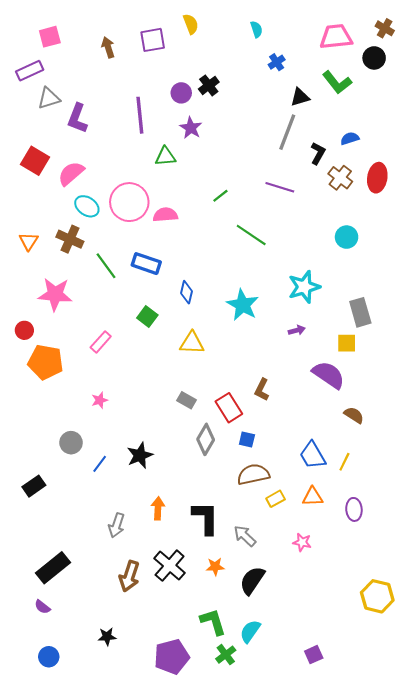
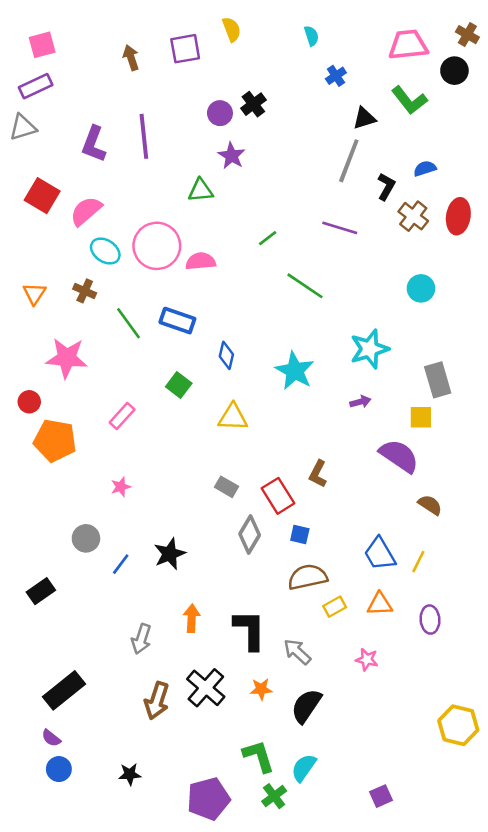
pink square: (50, 37) -> (42, 45), moved
gray triangle: (49, 98) -> (23, 127), moved
purple line: (140, 115) -> (144, 136), moved
brown cross: (70, 239) -> (85, 291), size x0.7
blue circle: (49, 657) -> (59, 769), moved

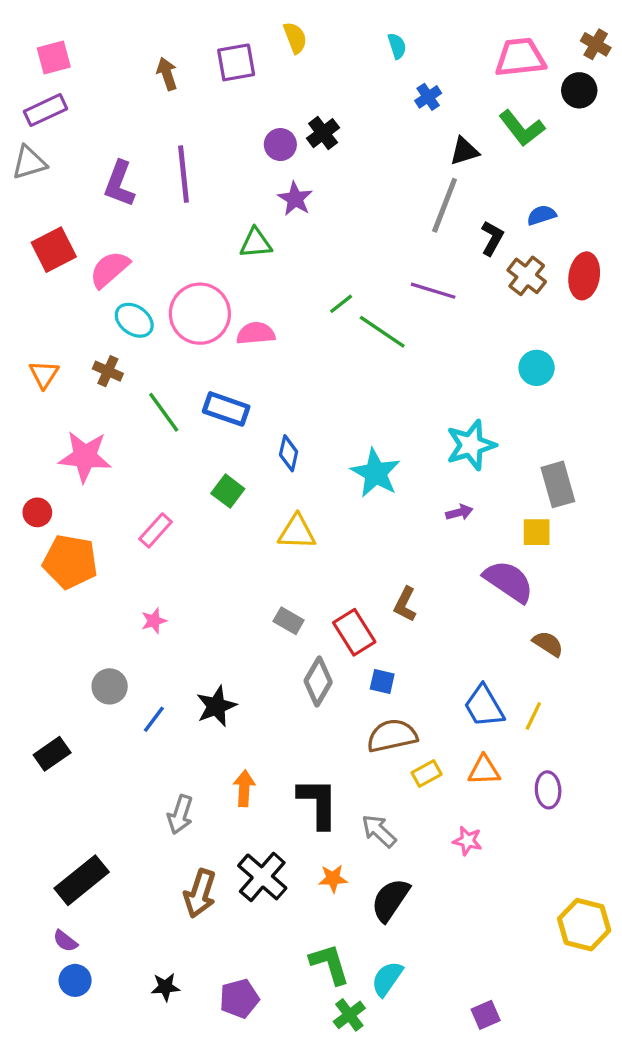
red square: (42, 196) -> (54, 250), turned 32
green line: (305, 286) -> (382, 332), moved
purple pentagon: (208, 799) -> (239, 998), moved, size x0.7

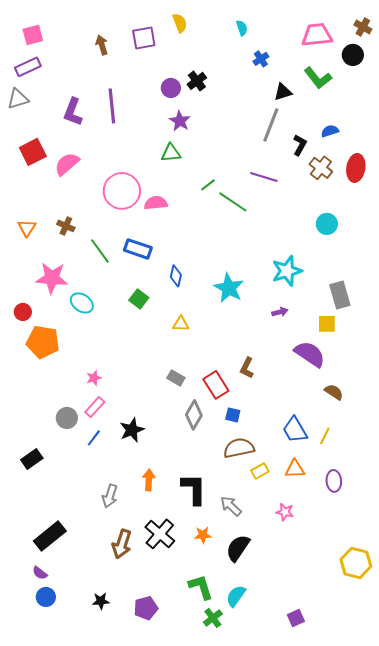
green triangle: (256, 243) -> (171, 153), moved
cyan ellipse: (134, 320) -> (82, 303), moved
pink rectangle: (156, 530) -> (95, 407), moved
yellow triangle: (297, 532) -> (181, 324), size x0.7

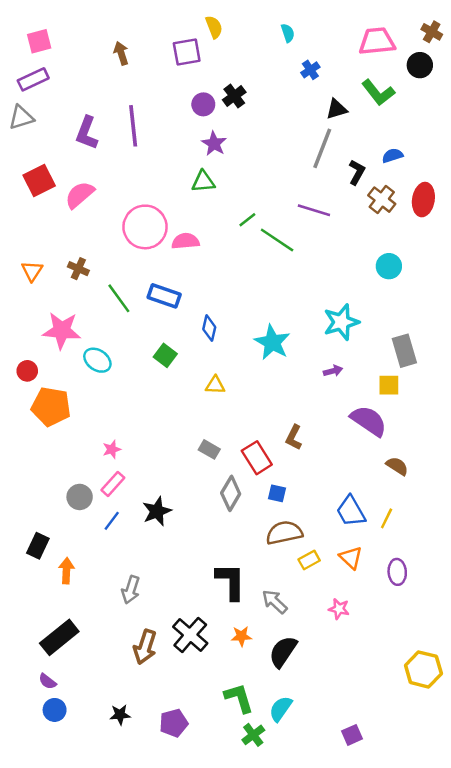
purple square: (144, 38) -> (187, 52), moved
black rectangle: (32, 459) -> (38, 546), turned -30
orange triangle: (295, 469) -> (351, 558), turned 45
orange arrow: (149, 480) -> (66, 571), moved

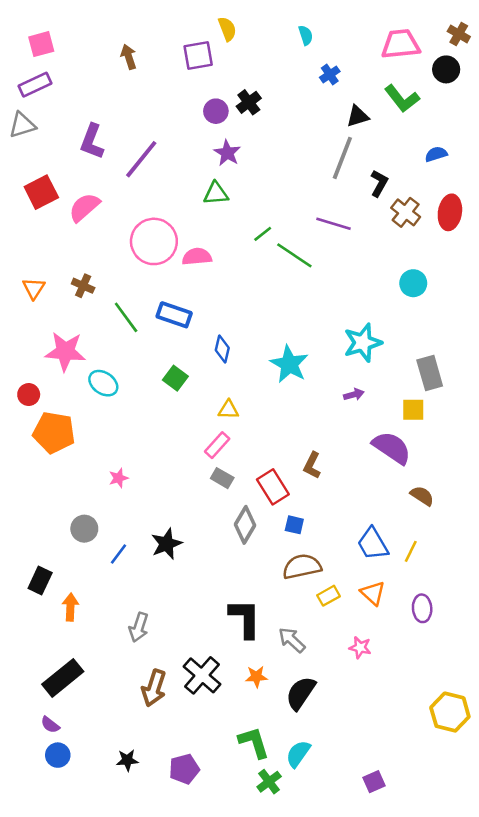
purple line: (133, 126) -> (141, 159), moved, turned 45
blue semicircle: (392, 156) -> (436, 154), moved
pink rectangle: (113, 484) -> (217, 445), moved

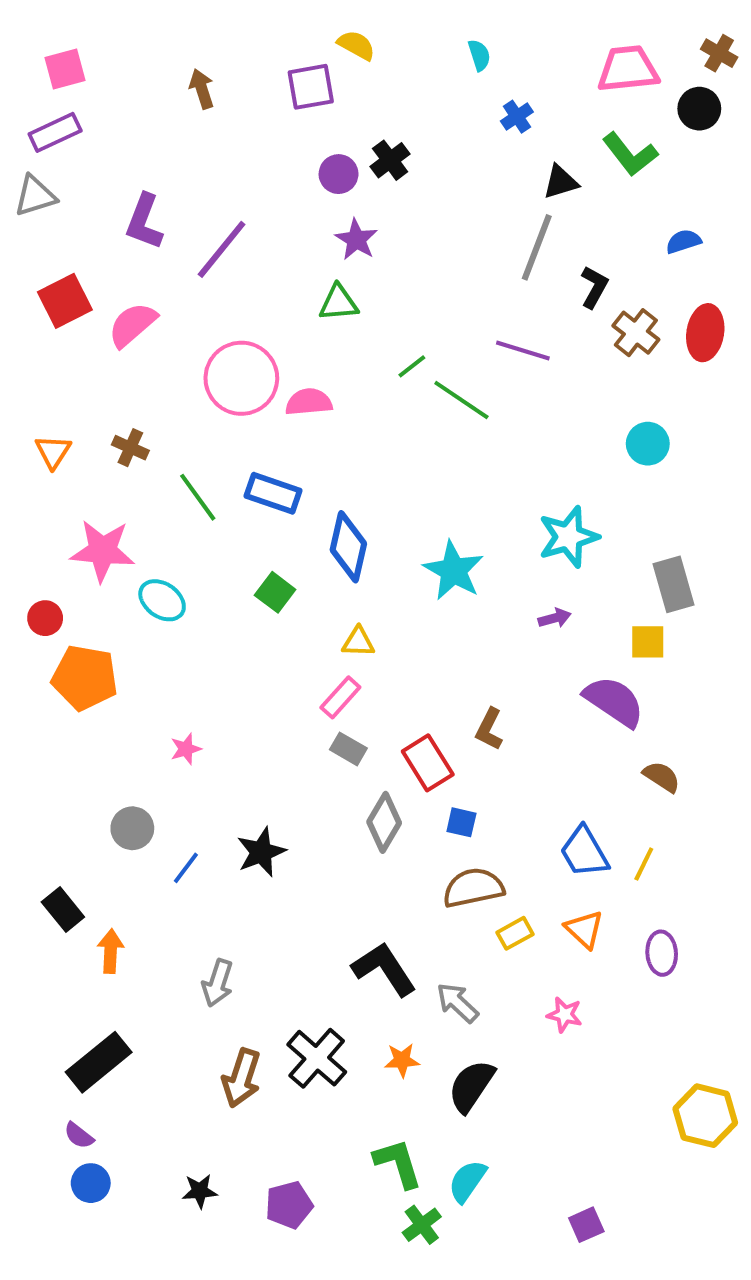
yellow semicircle: (227, 29) -> (356, 45), turned -40
blue diamond: (222, 349) -> (348, 547), size x1.6
black rectangle: (40, 581) -> (63, 910), turned -64
black L-shape: (245, 618) -> (384, 969), turned -33

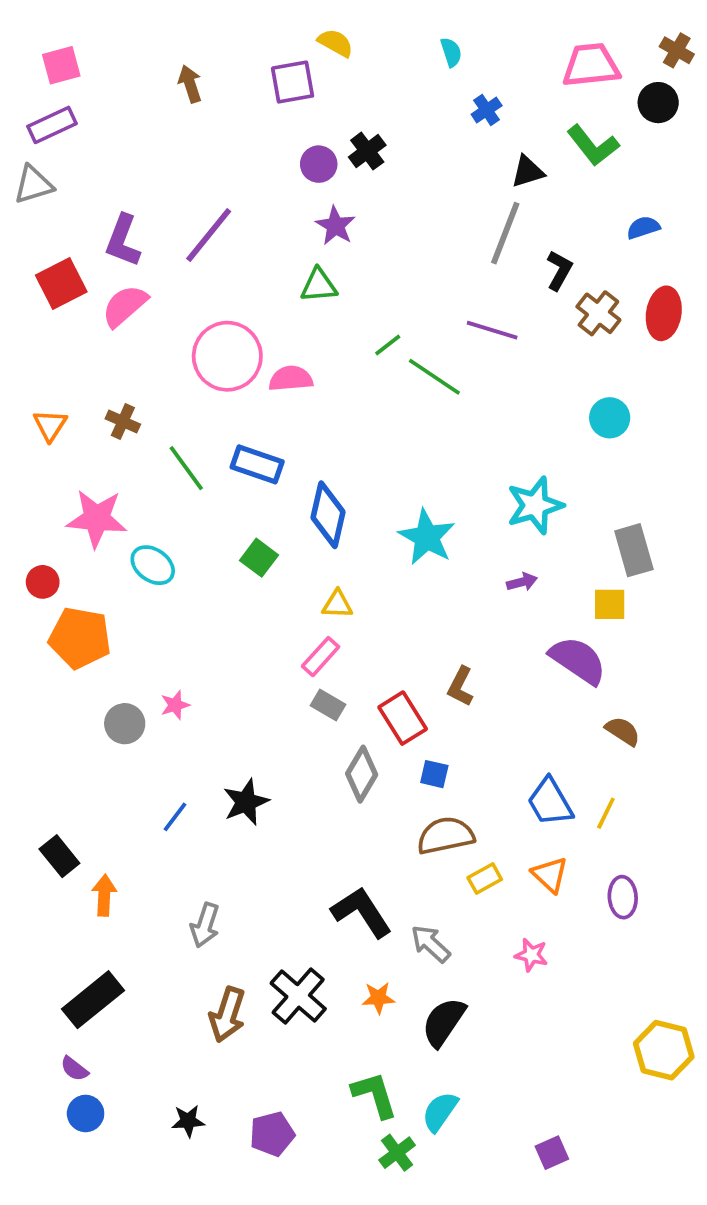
purple L-shape: (144, 222) -> (123, 241), moved
gray circle: (132, 828) -> (125, 724), moved

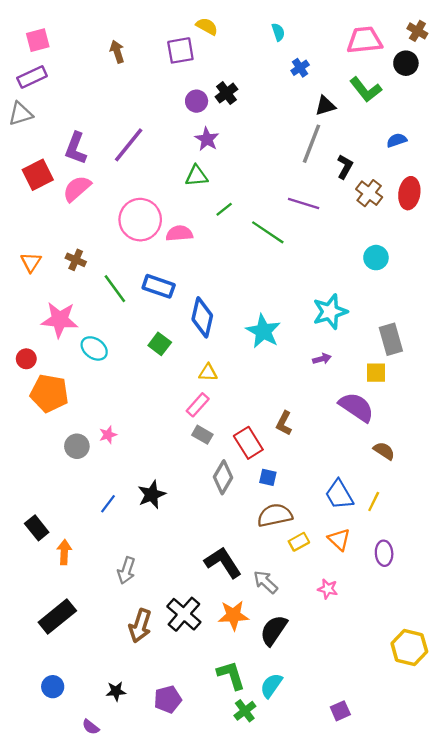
green line: (388, 345) -> (224, 209), moved
orange star: (378, 998) -> (233, 615), size x1.5
purple semicircle: (74, 1069) -> (91, 727), moved

